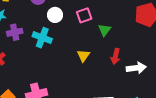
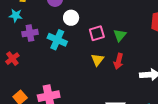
pink square: (84, 15) -> (97, 33), moved
red arrow: (116, 56) -> (118, 61), moved

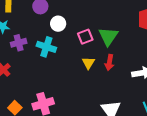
green triangle: (120, 35) -> (108, 36), size x1.5

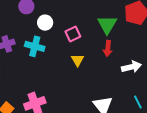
green triangle: (108, 36) -> (107, 25), moved
red arrow: (109, 62) -> (108, 49), moved

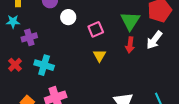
cyan cross: (35, 46) -> (44, 65), moved
white arrow: (131, 67) -> (154, 40), moved, turned 138

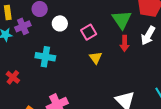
purple cross: (29, 37) -> (23, 26), moved
cyan cross: (44, 65) -> (45, 57), moved

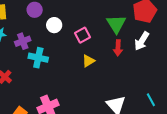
purple cross: (23, 26) -> (23, 41), moved
yellow triangle: (96, 58) -> (88, 61), turned 32

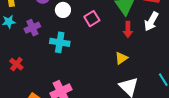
cyan cross: (38, 58) -> (60, 42), moved
yellow triangle: (88, 61) -> (121, 58), moved

